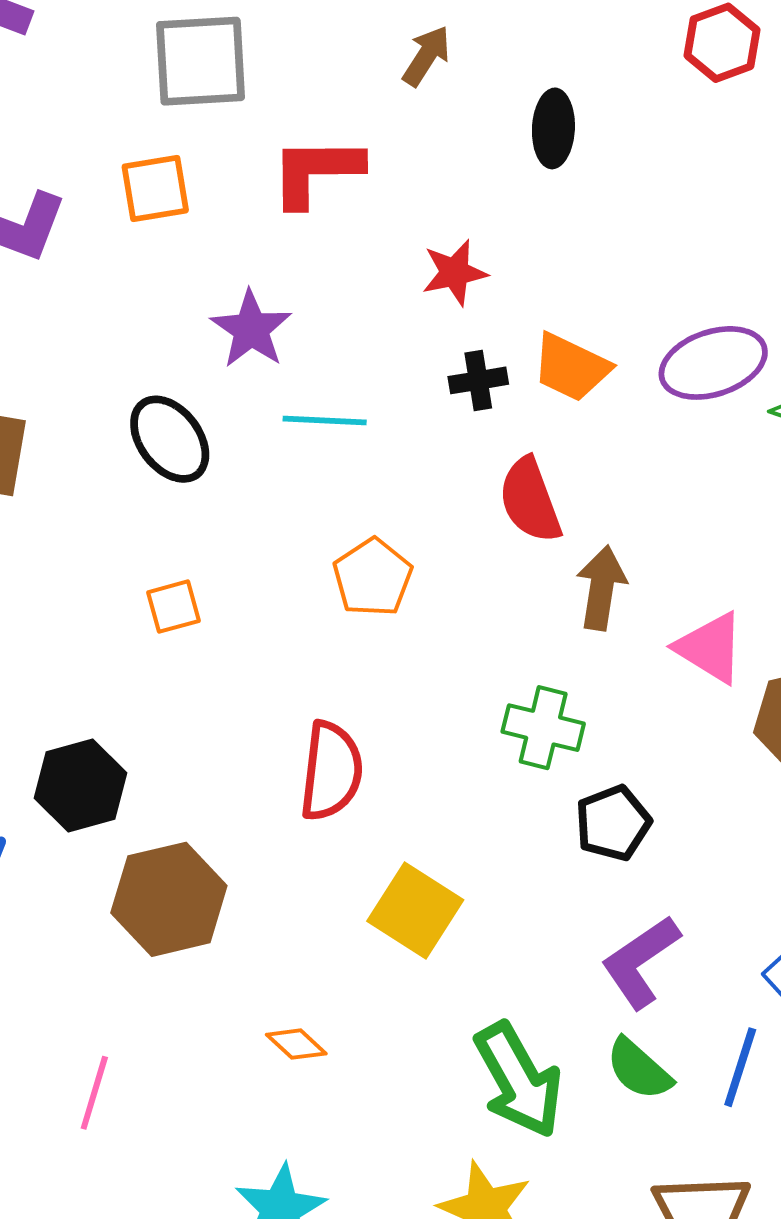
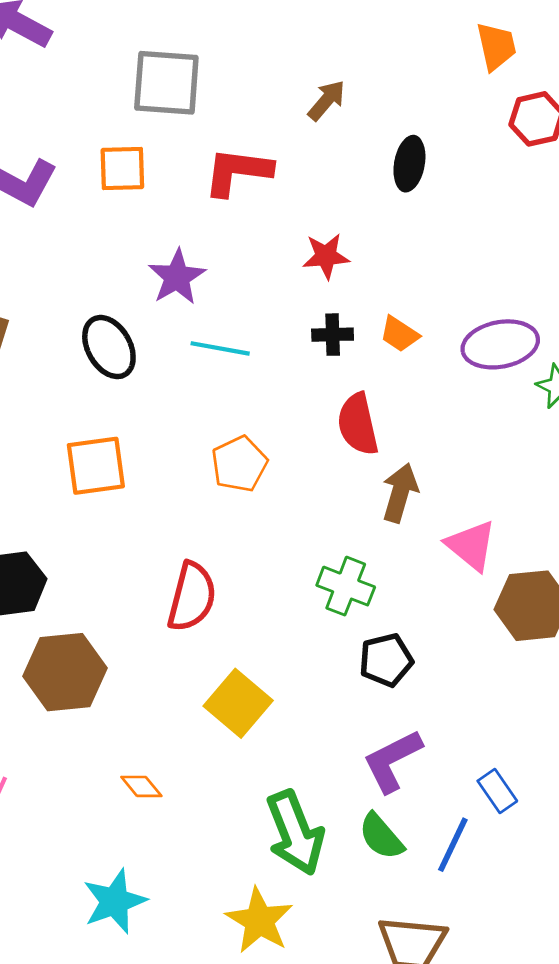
orange trapezoid: (571, 367) -> (399, 334), size x0.7
orange square: (174, 607) -> (96, 466), size x1.6

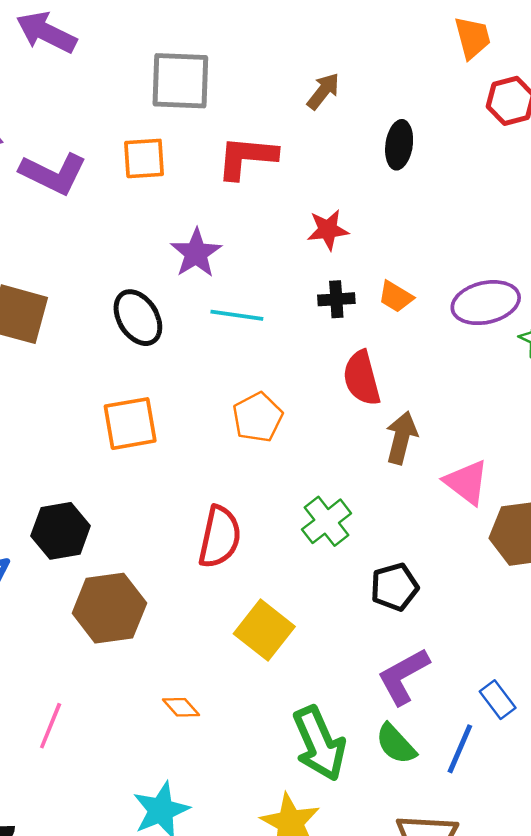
green cross: (346, 586) -> (327, 521), moved, turned 33

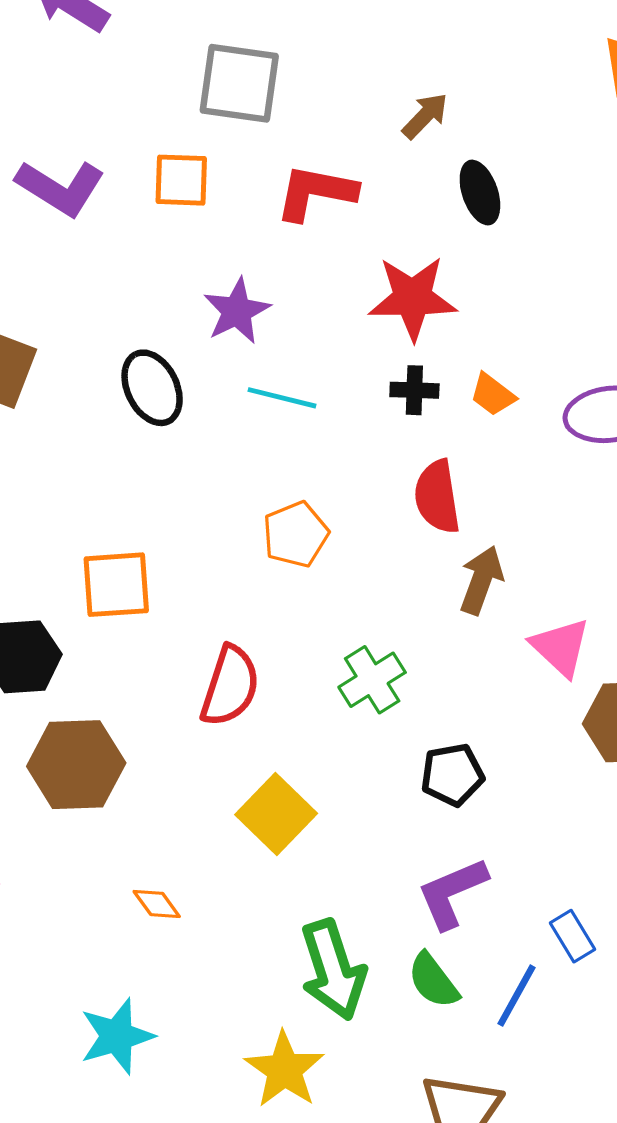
black ellipse: (399, 145) -> (480, 193), moved, turned -33
red star: (328, 230) -> (413, 298), size x1.6
orange square: (130, 424) -> (116, 585), moved

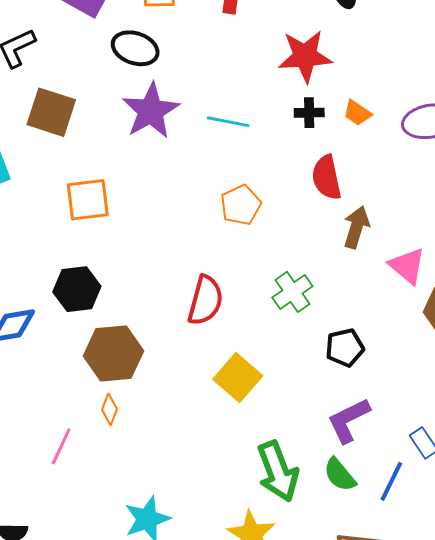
purple star: (237, 311) -> (151, 111), moved, size x1.4
black ellipse: (152, 388) -> (135, 48), moved, turned -42
orange square: (116, 585) -> (88, 200), moved
orange diamond: (157, 904) -> (110, 409), moved, turned 60

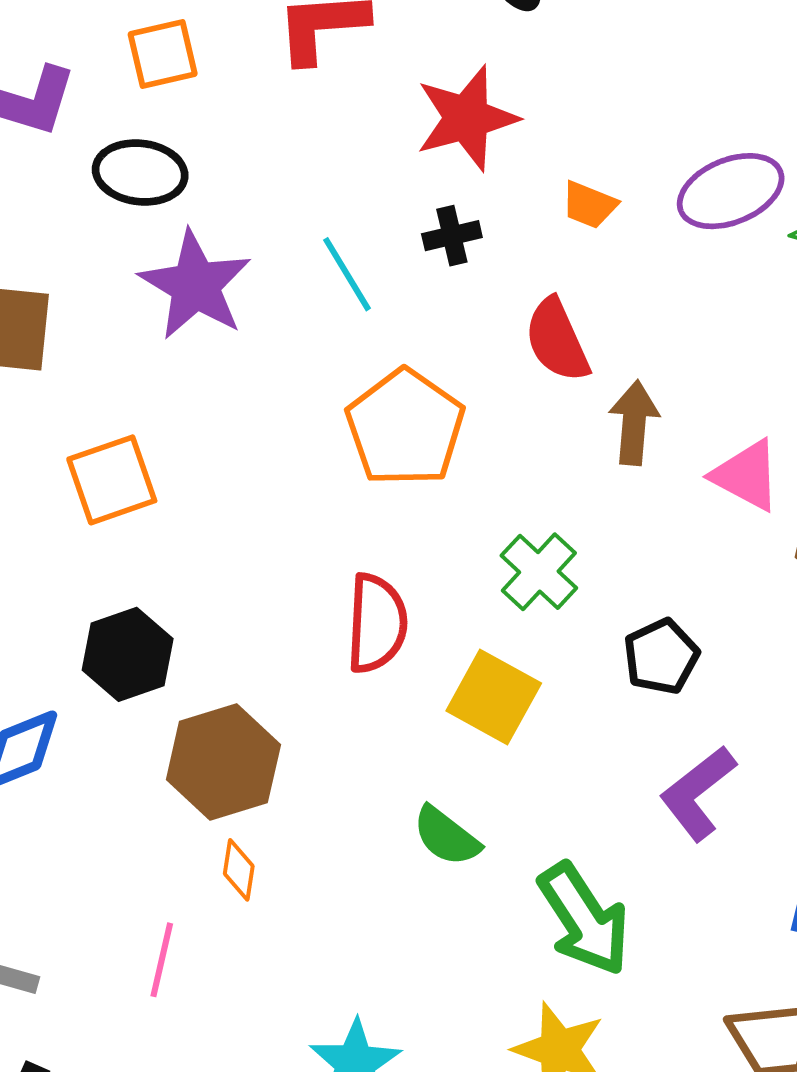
black cross: (309, 113) -> (452, 236), moved
cyan line: (228, 122) -> (347, 274), turned 60
orange pentagon: (241, 205) -> (405, 428), size x1.5
yellow square: (238, 377) -> (494, 697), moved
green semicircle: (340, 475) -> (446, 836), moved

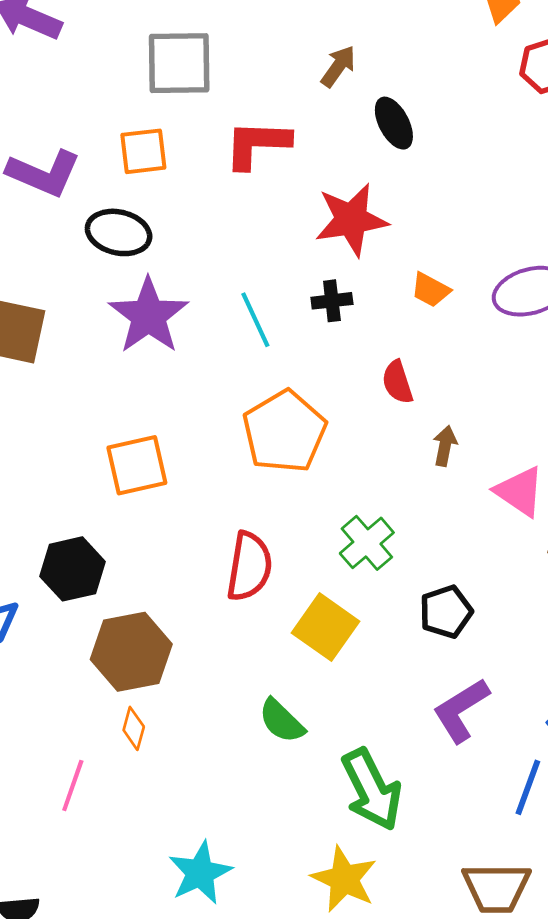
red semicircle: (557, 340) -> (397, 382), size x0.7
brown arrow: (634, 423) -> (445, 446), size x0.7
orange square: (112, 480) -> (137, 465), moved

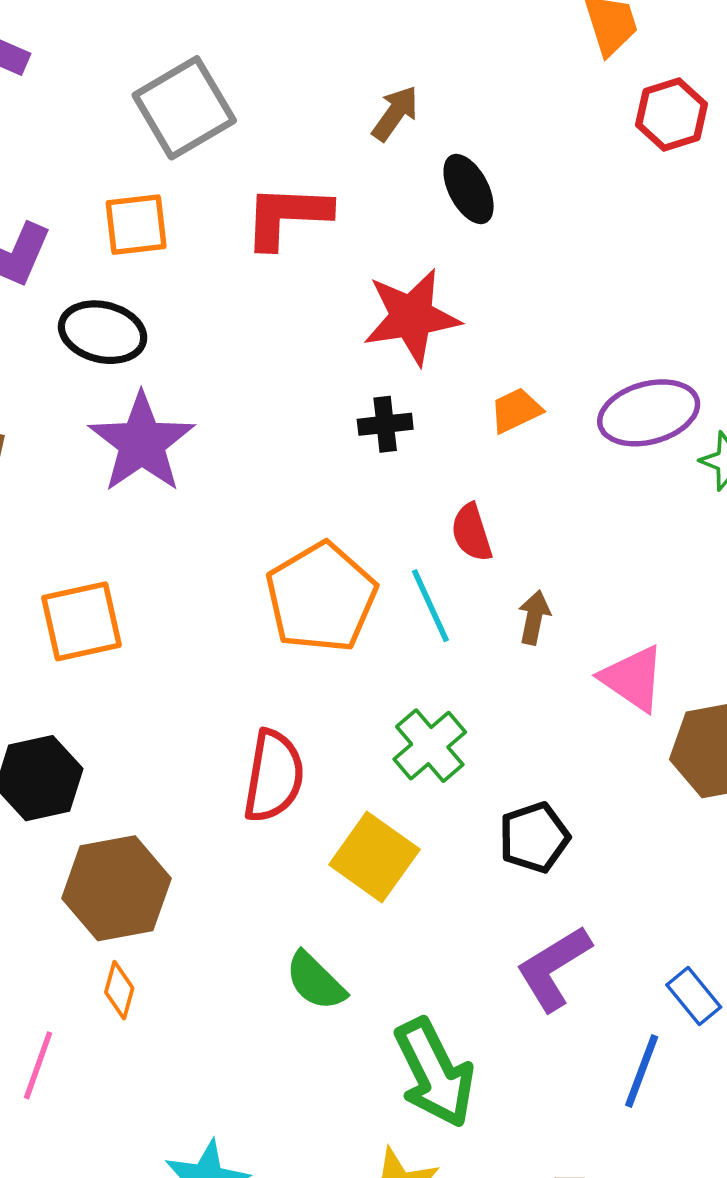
gray square: (179, 63) -> (184, 108), turned -30
orange trapezoid: (430, 290) -> (516, 410), turned 126
cyan line: (255, 320) -> (430, 606), moved
orange square: (137, 465) -> (81, 621), moved

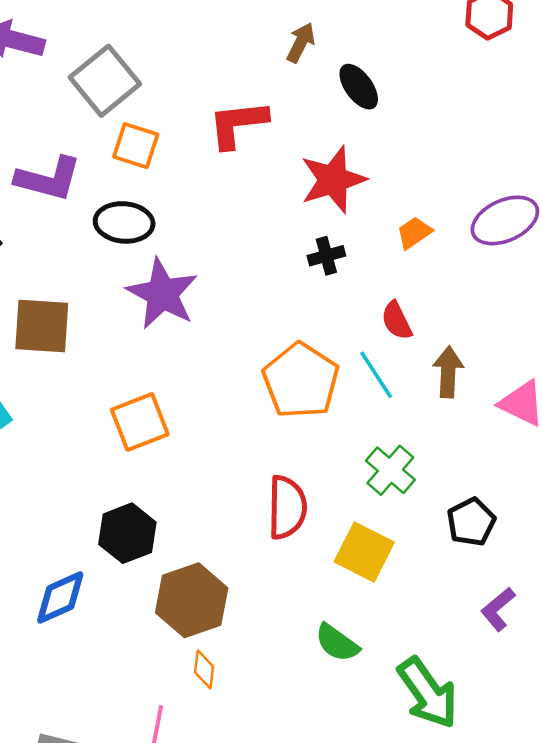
gray square: (184, 108) -> (105, 81), moved
orange square: (136, 225) -> (136, 146), turned 33
brown arrow: (534, 617) -> (448, 372), size x1.4
purple L-shape: (554, 968) -> (498, 609), size x0.7

